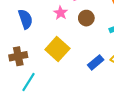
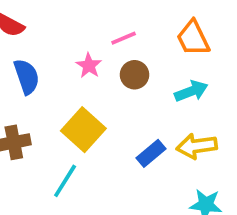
cyan line: (29, 82) -> (65, 181), moved

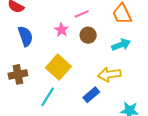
yellow arrow: (197, 146) -> (109, 74), moved
blue rectangle: (151, 153) -> (91, 95), moved

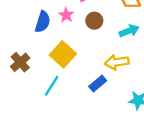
blue semicircle: (25, 36) -> (43, 22), moved, turned 36
brown cross: (18, 74) -> (20, 62), turned -30

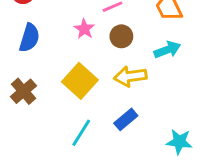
blue semicircle: (43, 22) -> (29, 38), moved
yellow arrow: (117, 62) -> (130, 76), moved
cyan line: (52, 86) -> (81, 133), moved

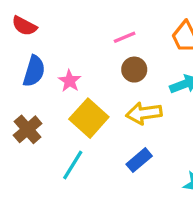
pink star: (84, 29) -> (70, 81), moved
cyan line: (81, 133) -> (73, 165), moved

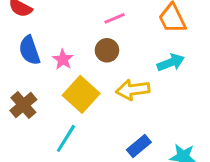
brown circle: (134, 70) -> (107, 50), moved
blue semicircle: (34, 71) -> (29, 50), turned 144
blue rectangle: (139, 160) -> (139, 146), moved

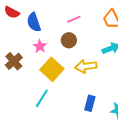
blue semicircle: (29, 50) -> (34, 22), moved
brown cross: (23, 105) -> (14, 61), moved
blue rectangle: (139, 146) -> (90, 103), turned -35

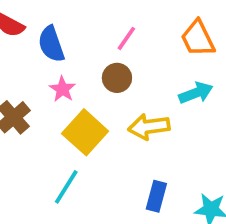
pink line: (74, 19) -> (126, 38), turned -32

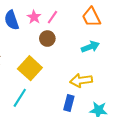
pink star: (63, 89) -> (34, 17), moved
yellow arrow: (149, 127) -> (81, 80), moved

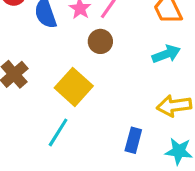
yellow arrow: (81, 80) -> (174, 106), moved

